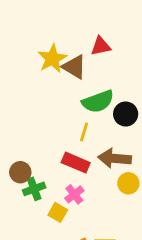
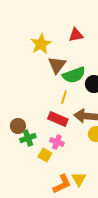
brown triangle: (74, 67) -> (57, 65), moved, turned 36
pink cross: (74, 194) -> (57, 142), turned -32

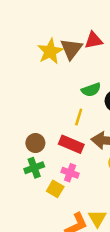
brown triangle: (57, 65) -> (71, 49), moved
green semicircle: (74, 75) -> (91, 90), size x0.7
brown circle: (18, 126) -> (35, 143), moved

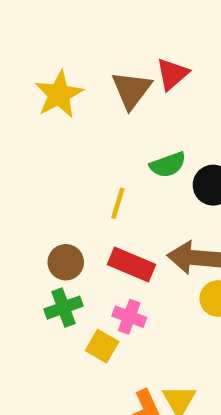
red triangle: (94, 40) -> (172, 74), turned -30
yellow star: (50, 51) -> (59, 94), moved
yellow line: (79, 117) -> (118, 203), moved

